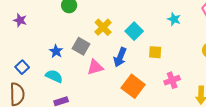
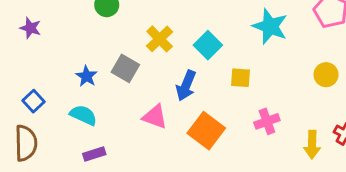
cyan star: (174, 19) -> (270, 26), size x1.6
pink triangle: (95, 67) -> (155, 117), moved, turned 36

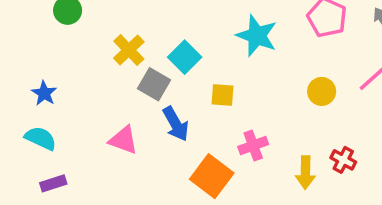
gray square: (125, 68) -> (154, 84), moved
blue arrow: (186, 86) -> (176, 124), moved, turned -52
orange square: (206, 131) -> (212, 176), moved

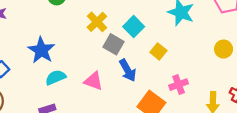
blue star: (44, 93) -> (41, 50), size x1.6
yellow square: (223, 95) -> (158, 51), turned 35
cyan semicircle: (41, 138) -> (56, 77), moved, turned -48

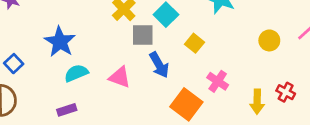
gray square: (114, 44) -> (143, 35), turned -30
pink cross: (179, 85) -> (218, 81), turned -36

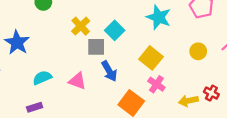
blue star: (60, 42) -> (17, 43), moved
yellow square: (195, 43) -> (151, 58), moved, size x1.5
yellow arrow: (257, 102) -> (188, 101), turned 78

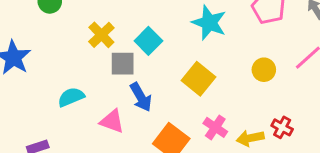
cyan semicircle: (42, 78) -> (71, 97), moved
pink triangle: (77, 81) -> (112, 121), moved
pink cross: (156, 84) -> (215, 127), moved

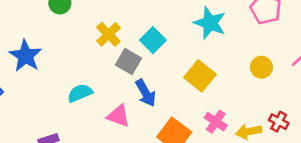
gray square: (123, 64) -> (128, 62), turned 30

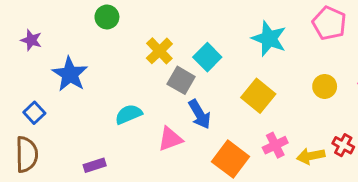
pink triangle: (118, 116) -> (170, 139), turned -40
pink cross: (216, 122) -> (275, 145), turned 30

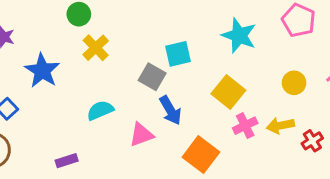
yellow cross: (159, 51) -> (96, 48), moved
cyan square: (207, 57) -> (178, 54), turned 32
pink cross: (275, 145) -> (245, 126), moved
red cross: (343, 145) -> (312, 141), turned 30
yellow arrow: (311, 156) -> (280, 126), moved

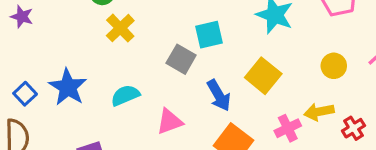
blue star: (42, 71) -> (68, 87), moved
blue arrow: (170, 110) -> (219, 95), moved
pink cross: (245, 126) -> (288, 128), moved

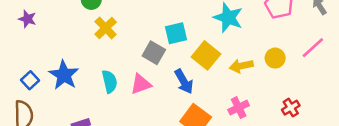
yellow square: (263, 76) -> (206, 55), moved
cyan semicircle: (125, 95) -> (110, 82), turned 100
yellow arrow: (319, 112) -> (241, 66), moved
pink triangle: (170, 122) -> (141, 84), moved

